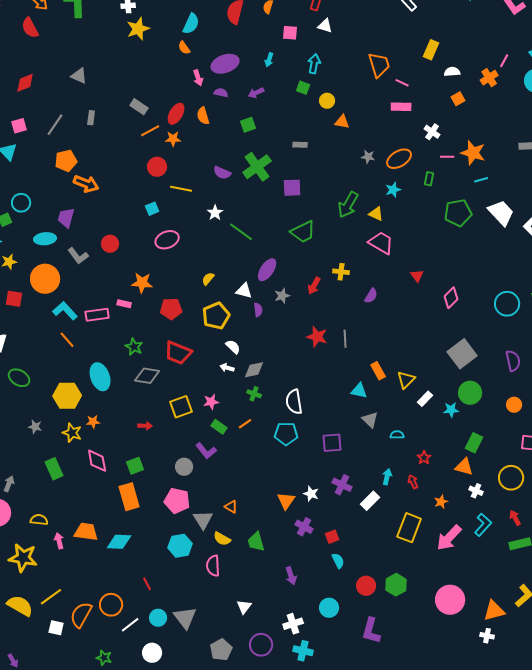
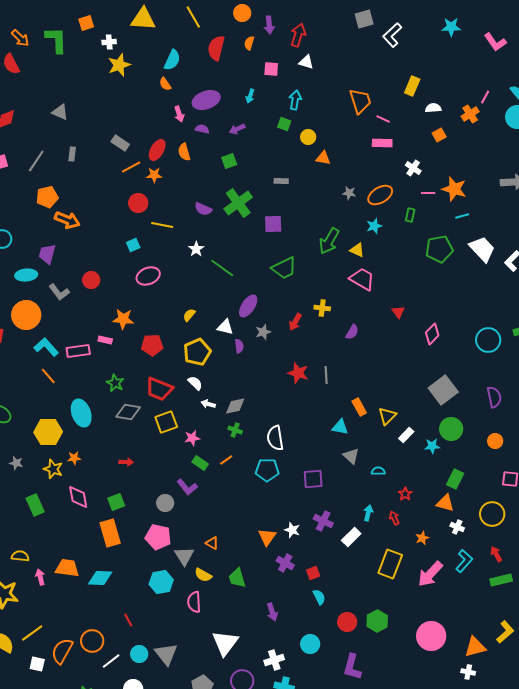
white semicircle: (233, 347) -> (195, 383), moved
yellow square: (181, 407) -> (166, 422), moved
white triangle: (244, 607) -> (225, 643), size x1.8

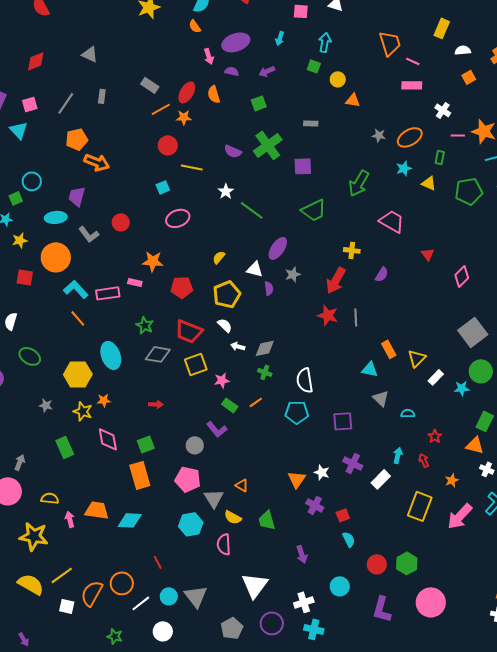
yellow triangle: (357, 250) -> (429, 183), moved
red arrow: (295, 322) -> (336, 280), moved, size x1.5
pink circle: (431, 636) -> (431, 602), moved

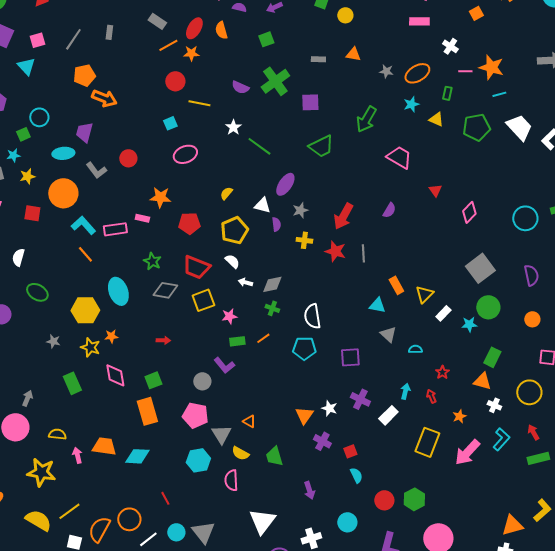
orange triangle: (353, 100) -> (353, 54), moved
yellow cross: (352, 250) -> (304, 240), moved
green rectangle: (230, 405) -> (237, 341), turned -42

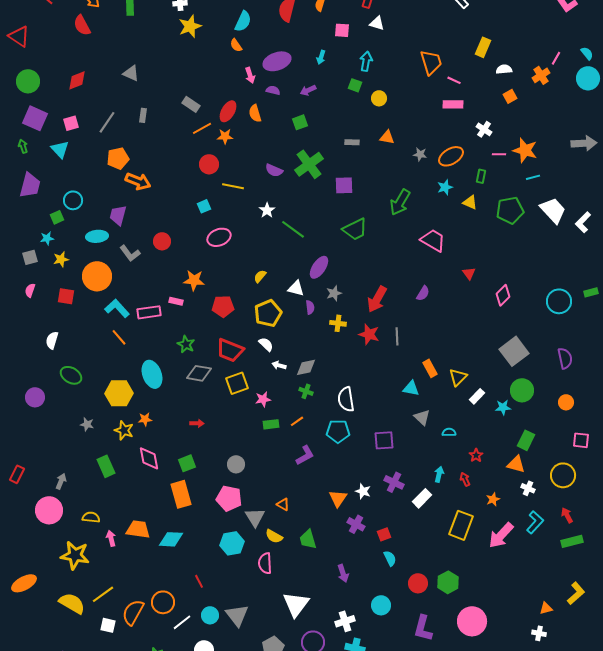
purple L-shape: (224, 365) -> (305, 455), moved, turned -80
orange triangle: (512, 525) -> (546, 608), size x0.6

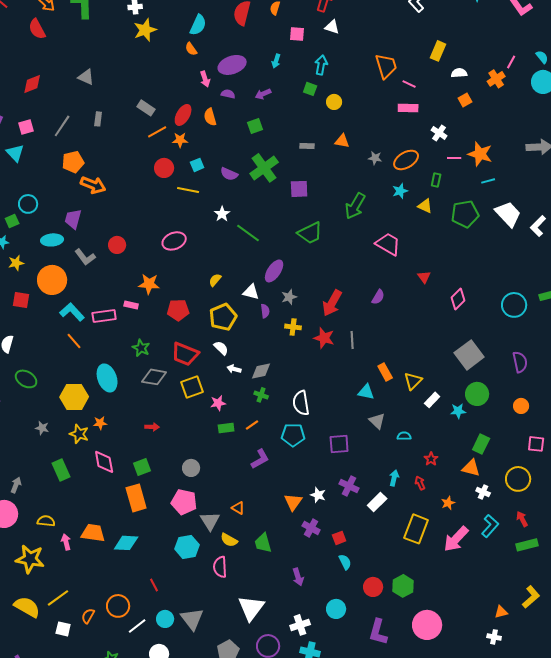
cyan square: (204, 206) -> (197, 165), moved
orange semicircle: (133, 612) -> (88, 616), size x0.6

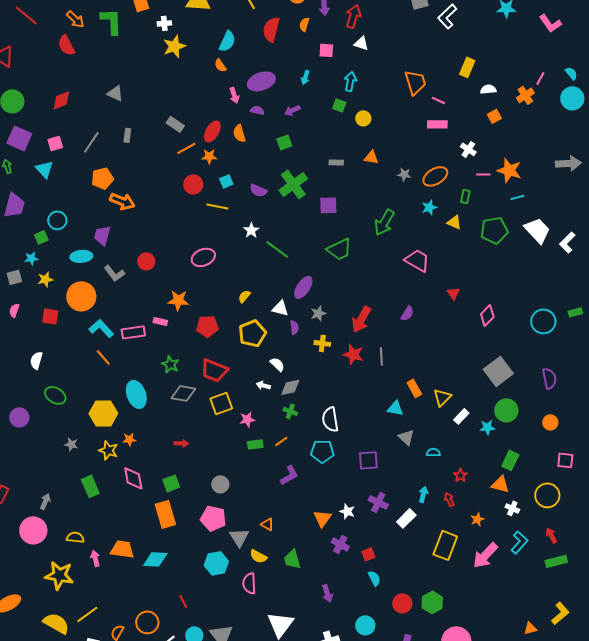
white semicircle: (221, 348) -> (277, 364), moved

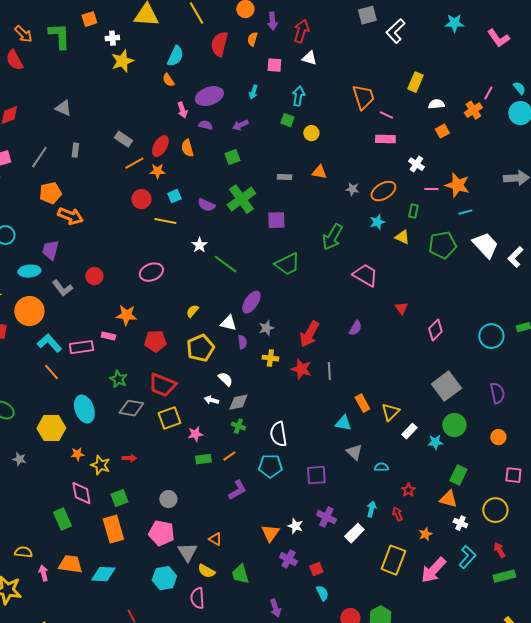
yellow star: (108, 450) -> (100, 465), moved
green rectangle: (90, 486) -> (62, 519), moved

